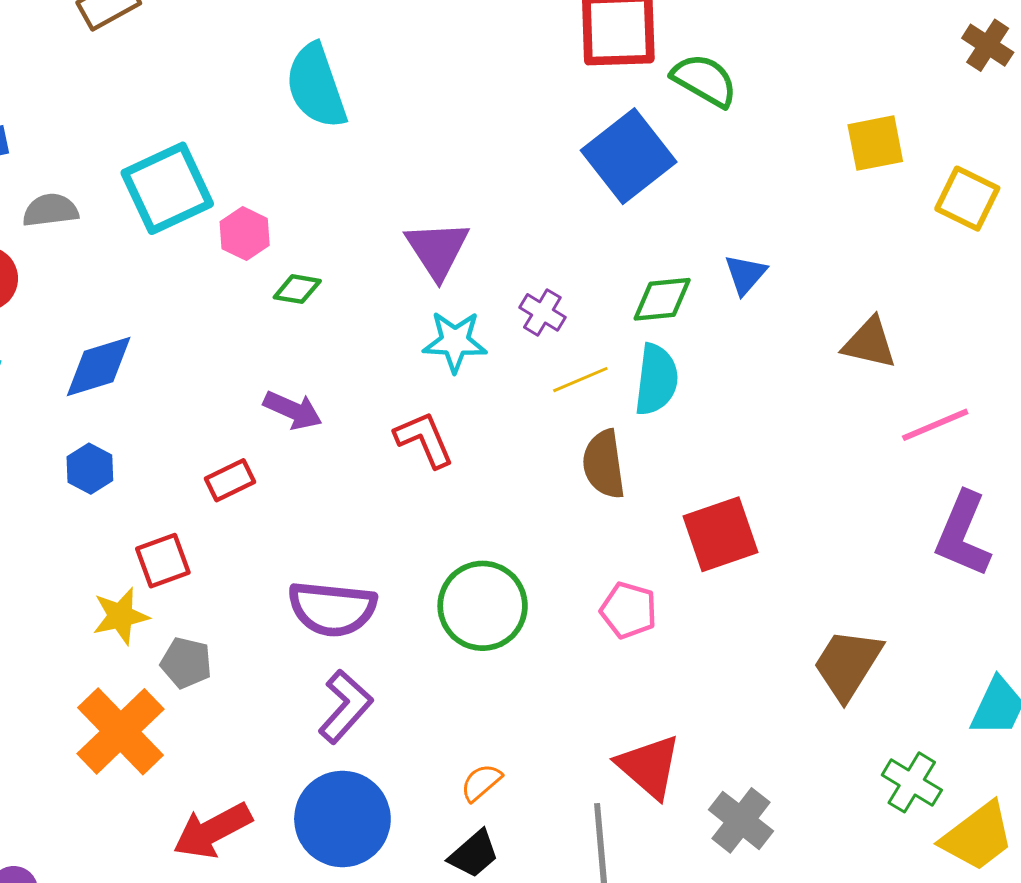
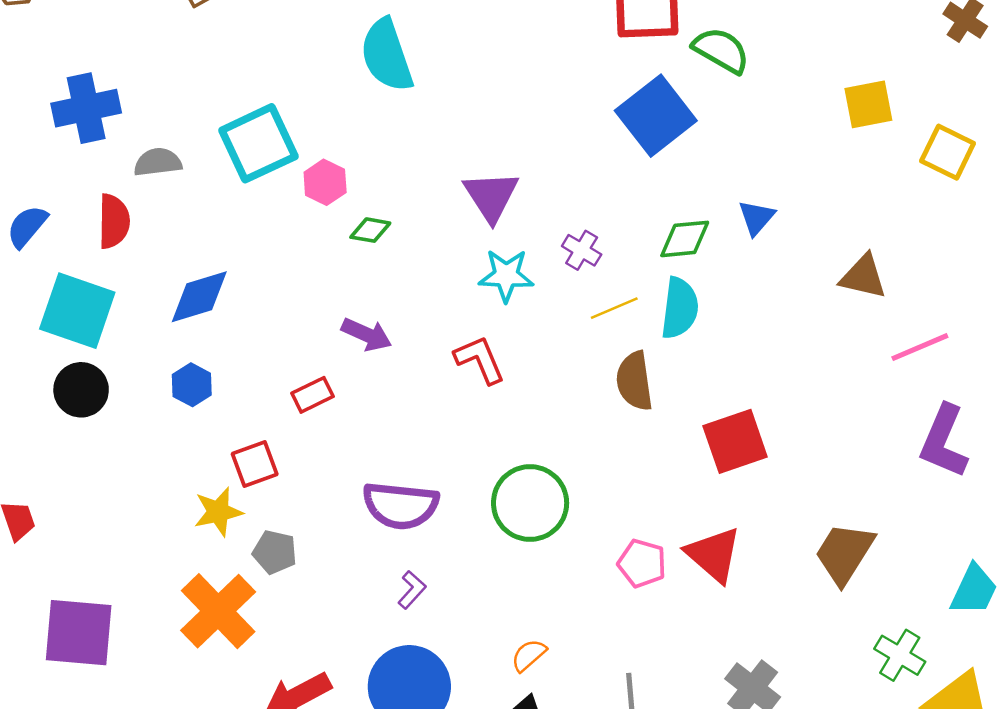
pink pentagon: (629, 610) -> (642, 563), moved
purple L-shape: (345, 707) -> (412, 590), size x0.6
red triangle: (649, 766) -> (714, 555), moved

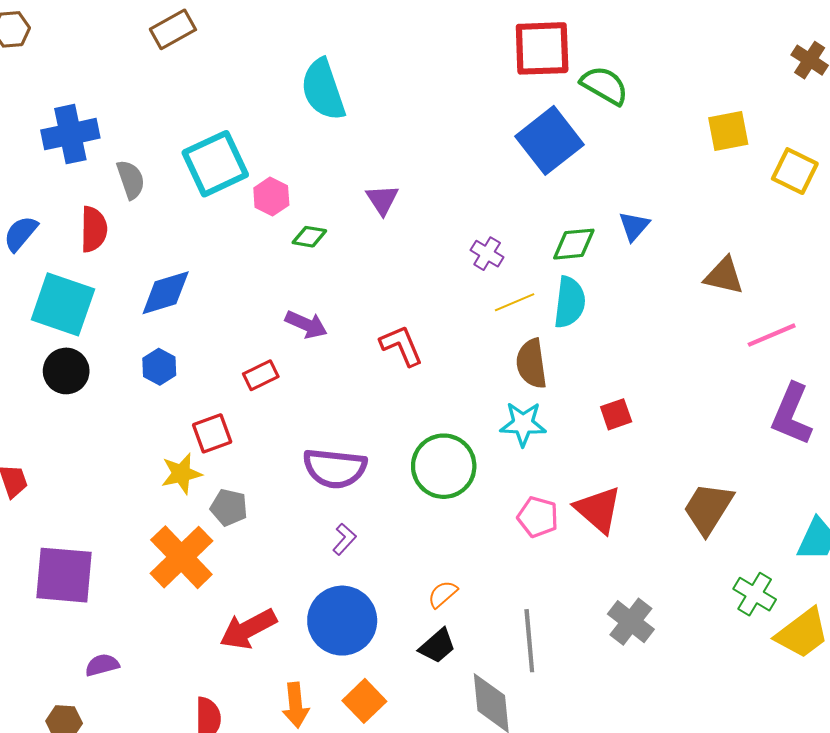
gray semicircle: (158, 162) -> (131, 180), turned 78
purple triangle: (491, 196) -> (382, 200), moved, size x0.7
cyan star: (506, 275) -> (523, 424), moved
red square: (735, 441) -> (616, 414), size x0.6

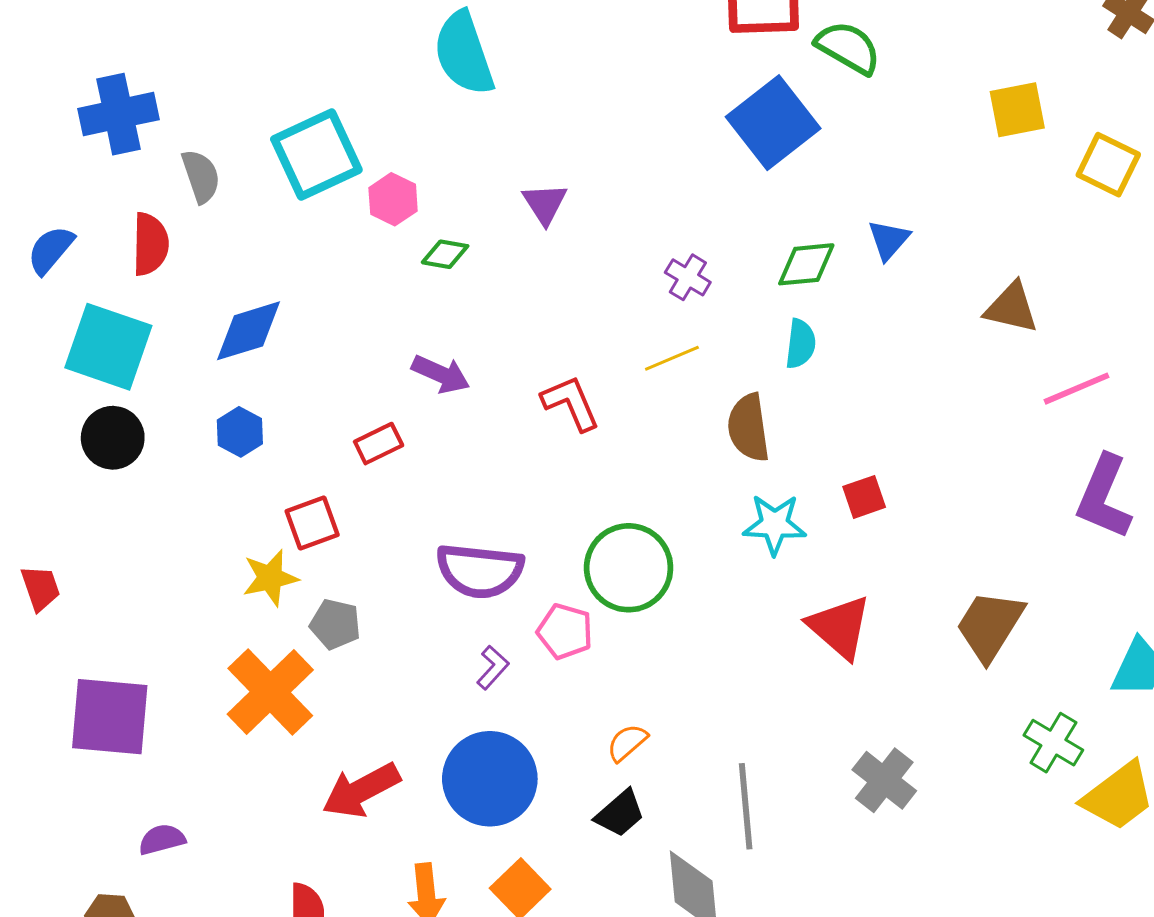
yellow line: (515, 302) -> (672, 358), moved
cyan semicircle: (570, 302) -> (801, 344), size x0.7
cyan star: (523, 424) -> (775, 524), moved
pink pentagon: (538, 517) -> (565, 631), moved

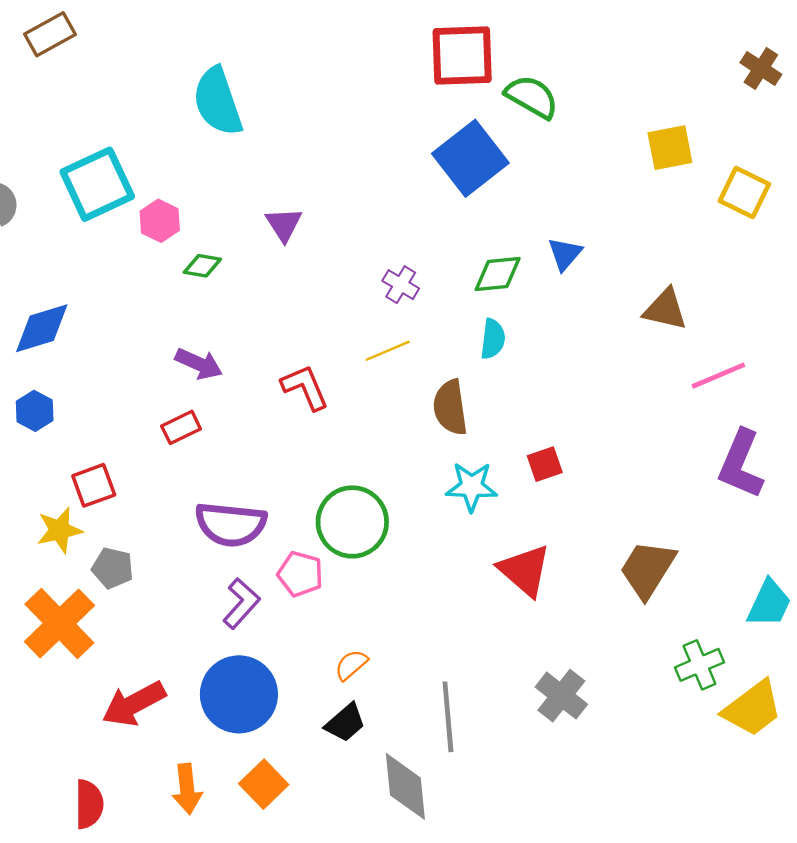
red rectangle: (379, 444) -> (181, 427), moved
purple L-shape: (493, 667) -> (241, 603), size x1.4
green cross: (1053, 743) -> (699, 665), turned 36

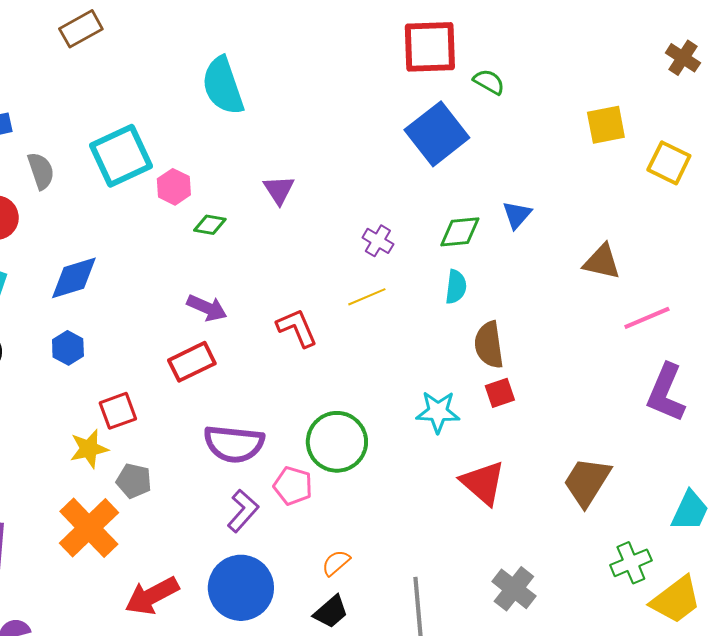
green semicircle: (532, 97) -> (489, 82), size x0.7
brown semicircle: (450, 407) -> (489, 345), moved
red rectangle: (181, 427) -> (192, 362), size x1.4

